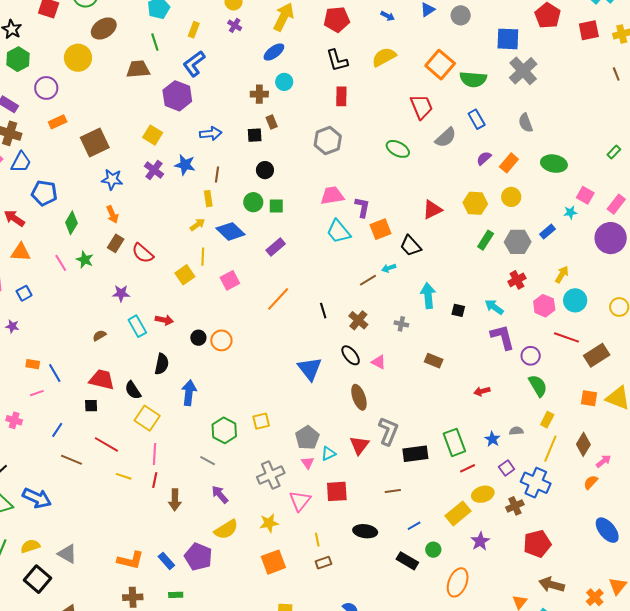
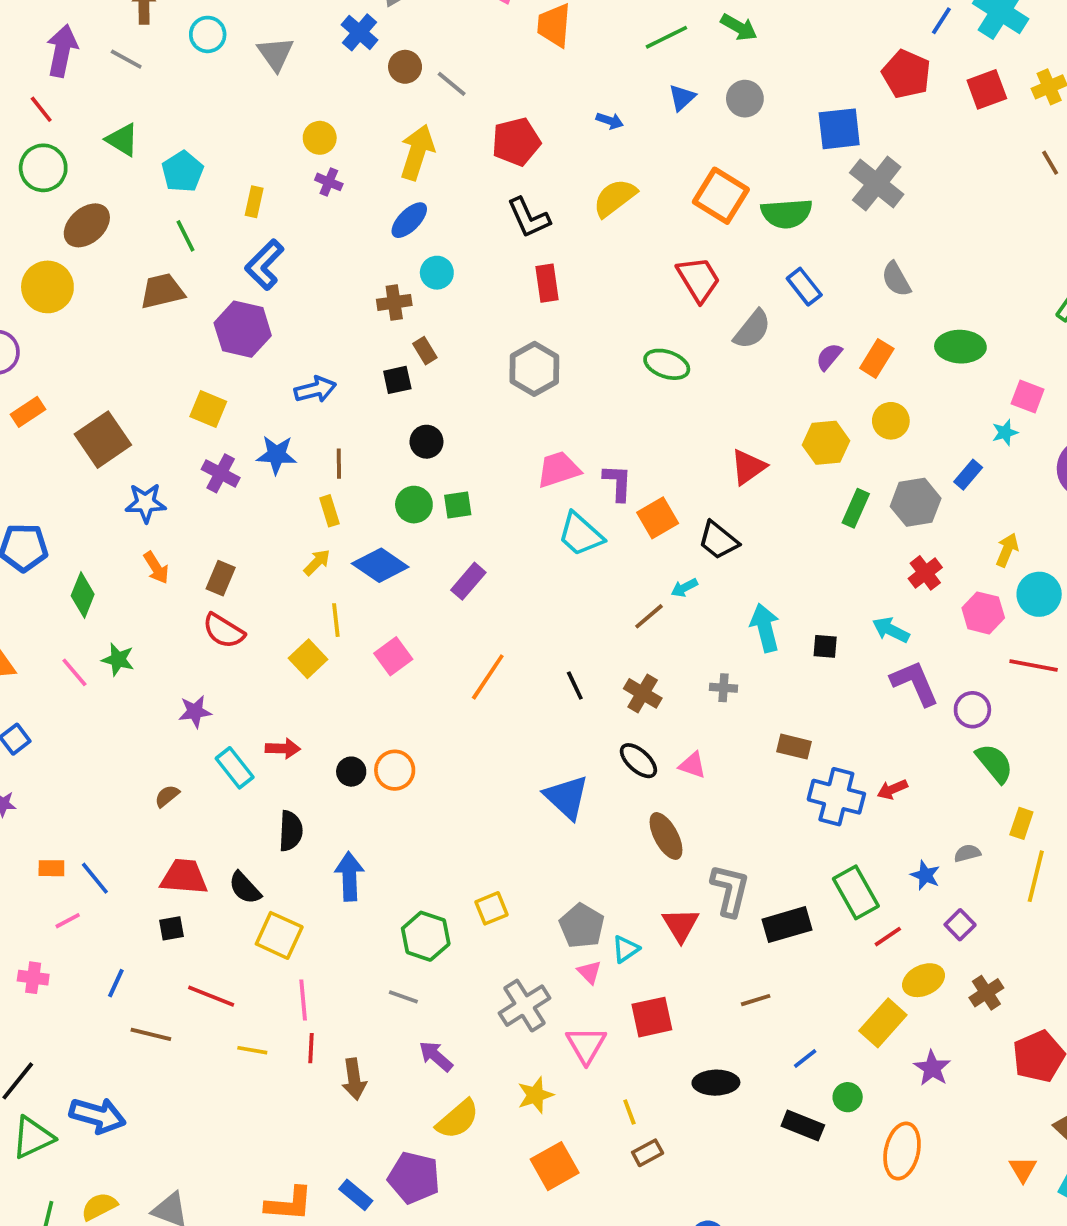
brown rectangle: (116, 243) -> (221, 578), moved
blue cross: (536, 483) -> (836, 797), moved

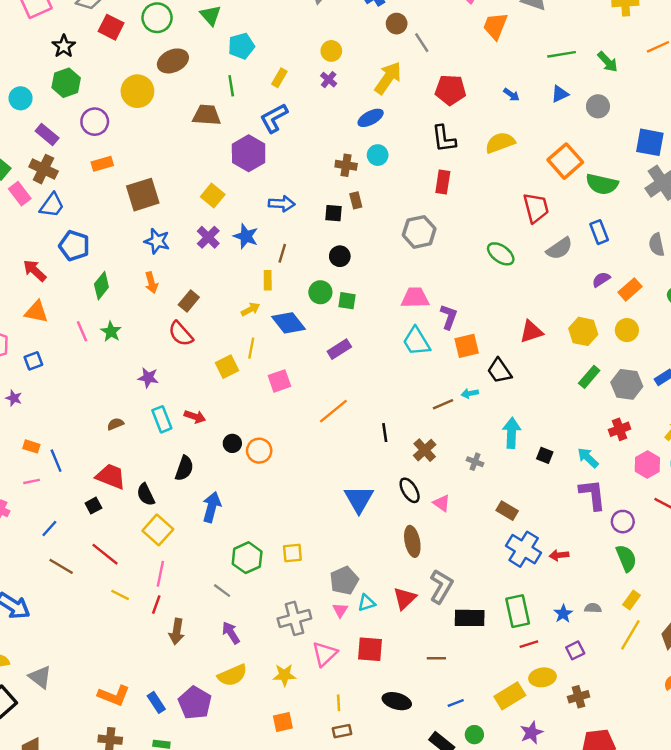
black square: (172, 928) -> (93, 506), turned -35
orange square: (555, 1166) -> (283, 722), size x0.7

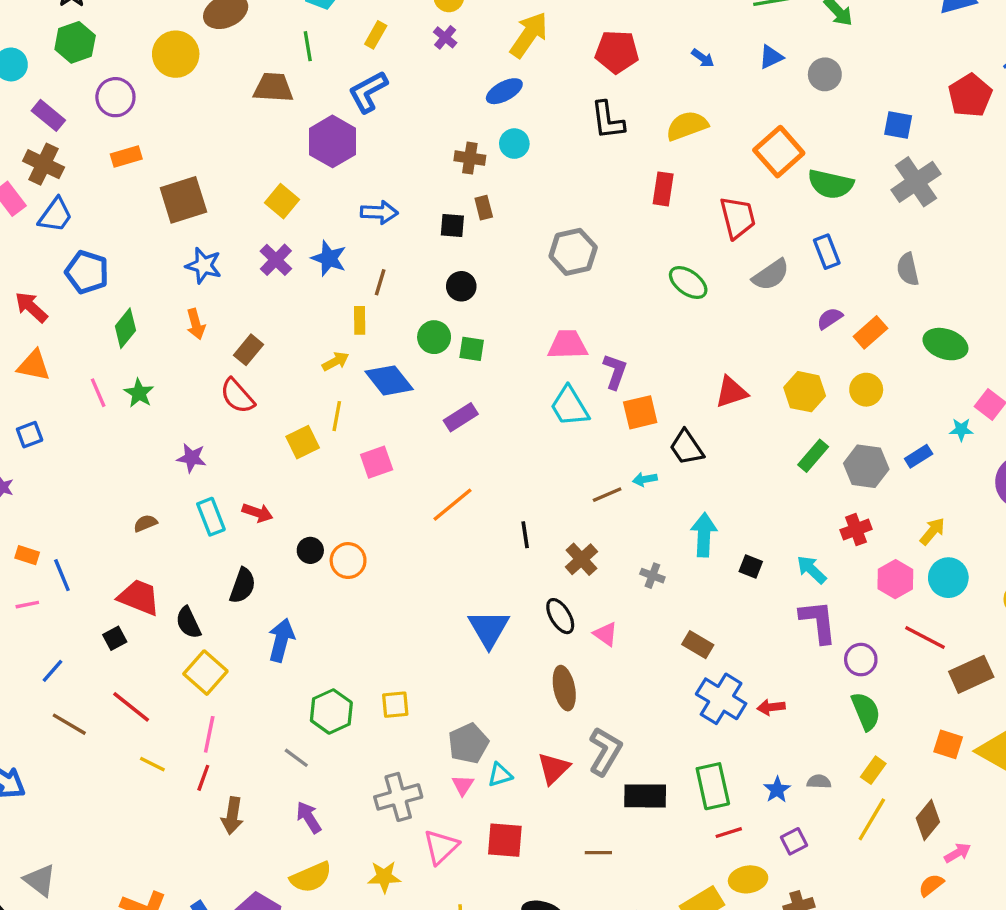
blue square: (650, 142) -> (898, 125), size x0.7
red rectangle: (443, 182) -> (663, 189), moved

